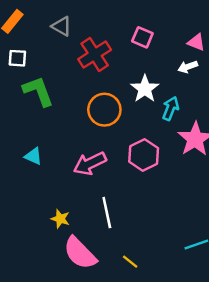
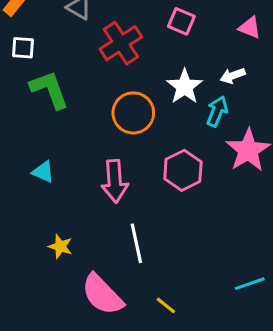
white arrow: (188, 67) -> (233, 76), moved
pink arrow: (90, 164) -> (115, 181), turned -68
yellow star: (60, 219) -> (60, 246), moved

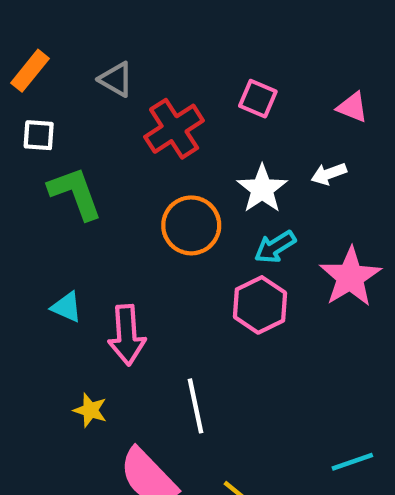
cyan arrow: (217, 111) -> (275, 247), moved, turned -144
pink arrow: (115, 181) -> (127, 335), moved

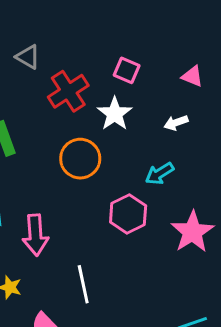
white star: (262, 189) -> (115, 114), moved
cyan arrow: (275, 247) -> (160, 174), moved
pink star: (350, 277) -> (192, 232), moved

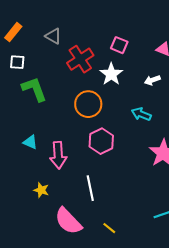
cyan arrow: (160, 174) -> (141, 114), turned 54
pink hexagon: (128, 214) -> (101, 141), moved

